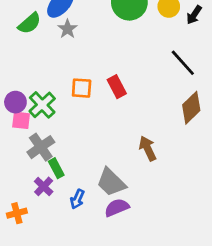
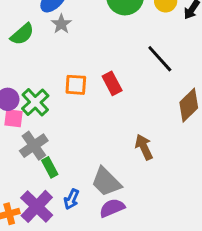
green semicircle: (30, 23) -> (22, 34), moved
black line: (183, 63) -> (160, 59), moved
purple cross: (44, 186) -> (37, 206), moved, size x1.6

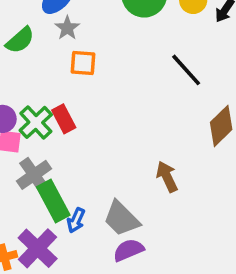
red rectangle: (112, 83) -> (64, 119), moved
orange square: (76, 85) -> (83, 63), moved
green rectangle: (50, 167) -> (53, 201), size x1.6
blue arrow: (71, 199) -> (76, 220), moved

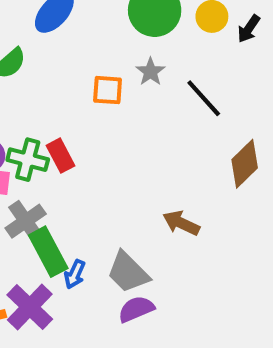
gray star: (67, 28) -> (150, 72), moved
orange square: (83, 63) -> (108, 90), moved
green cross: (36, 122) -> (28, 160), turned -32
brown arrow: (167, 177) -> (181, 223), turned -40

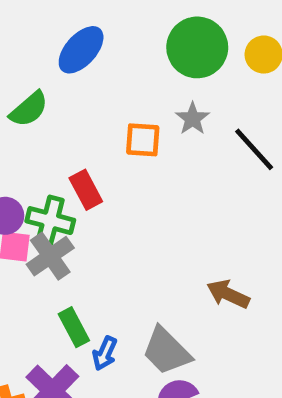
red rectangle: (60, 156) -> (86, 190), moved
gray cross: (26, 221) -> (50, 256), moved
green rectangle: (48, 252) -> (74, 327), size x0.7

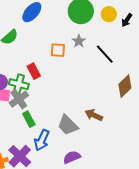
green rectangle: (74, 327) -> (29, 119), moved
gray trapezoid: (166, 351) -> (68, 125), moved
blue arrow: (105, 353) -> (42, 140), size x1.5

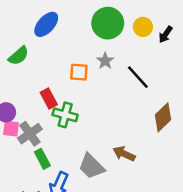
green cross: (19, 84) -> (65, 115), moved

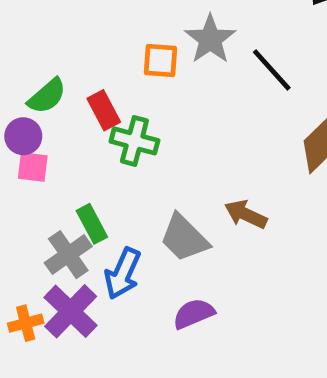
green semicircle: (19, 56) -> (47, 96), moved
gray star: (105, 61) -> (210, 39), size x1.5
gray cross: (30, 134) -> (68, 255), moved

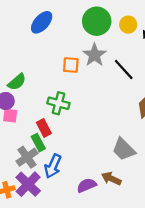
red rectangle: (104, 110) -> (44, 128), moved
brown arrow: (246, 214) -> (111, 179), moved
gray trapezoid: (184, 238) -> (124, 149), moved

